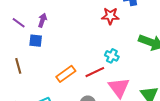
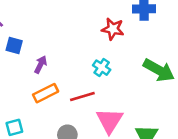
purple arrow: (42, 20) -> (41, 65), moved
cyan cross: (112, 56) -> (102, 68), moved

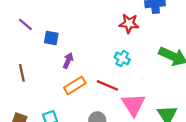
blue square: (14, 46) -> (51, 38), moved
red line: (82, 96) -> (107, 85), turned 45

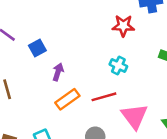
blue square: (51, 38) -> (37, 48), turned -35
red line: (107, 85) -> (104, 97), turned -35

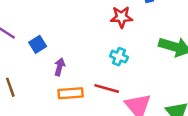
red line: (104, 97) -> (107, 89), turned 35
orange rectangle: (67, 99) -> (71, 93), turned 35

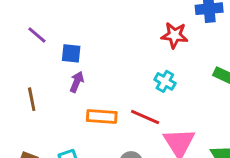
blue square: (38, 44) -> (71, 53), turned 30
purple arrow: (60, 67) -> (77, 82), moved

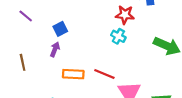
blue square: (71, 53) -> (60, 29), moved, turned -32
cyan cross: (165, 81) -> (118, 36), moved

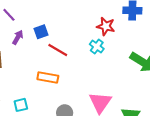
purple arrow: (55, 49) -> (18, 37), moved
red line: (104, 74) -> (58, 50), moved

